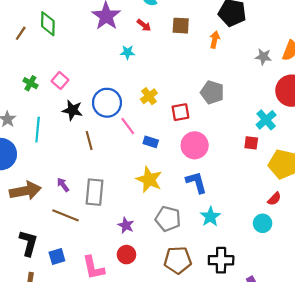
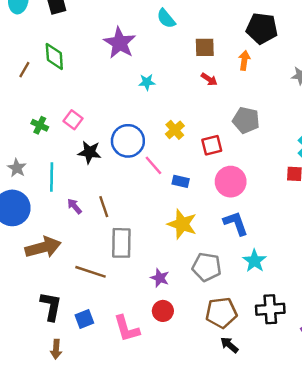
red arrow: (144, 25) -> (209, 79), moved
brown line: (89, 140) -> (104, 207), moved
purple arrow: (63, 185) -> (74, 206), moved

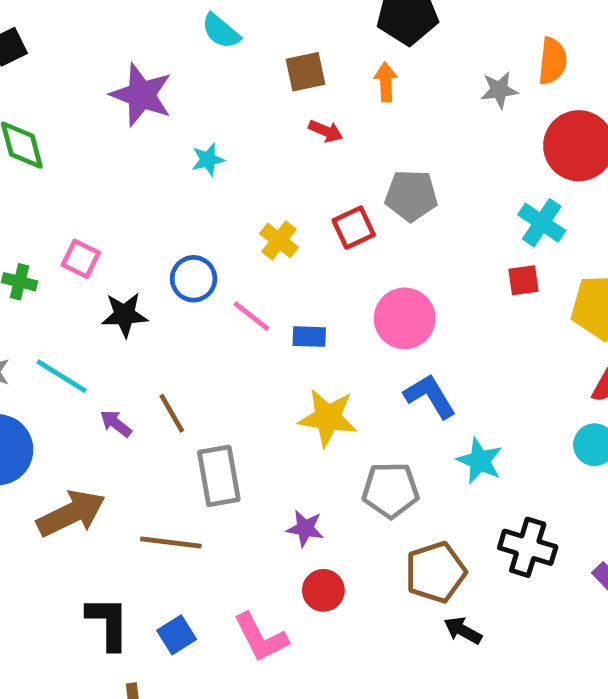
blue circle: (128, 141) -> (194, 279), size x0.7
red square: (212, 145) -> (354, 228), moved
cyan line: (52, 177) -> (61, 376), turned -48
black cross: (270, 309) -> (528, 547), turned 32

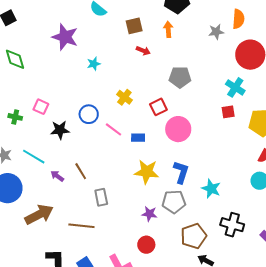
red square: (354, 228) -> (158, 107), moved
blue L-shape: (430, 396) -> (181, 172), moved, turned 50
gray rectangle: (219, 476) -> (101, 197), size x0.7
purple star: (305, 528) -> (149, 214), moved

